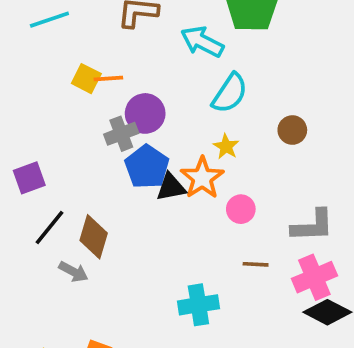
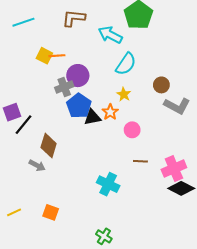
orange star: (202, 178) -> (110, 112), size x0.7
gray L-shape: (313, 226) -> (177, 106), moved, turned 30
black line: (49, 228) -> (23, 125), moved
cyan cross: (198, 305) -> (108, 184), turned 35

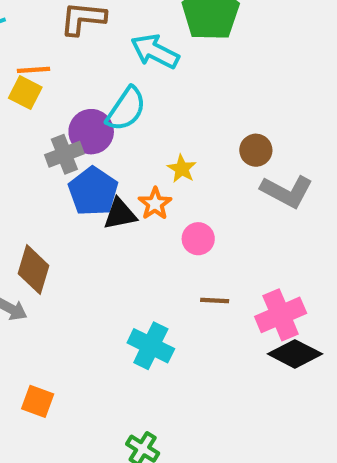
orange line: (57, 56) -> (34, 70), moved
cyan semicircle: (126, 64) -> (126, 109), moved

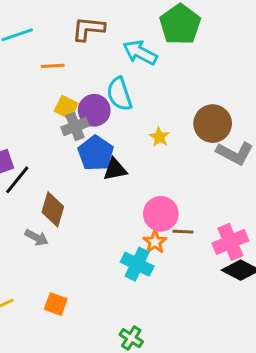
yellow square: (25, 93) -> (66, 107), moved
cyan semicircle: (126, 109) -> (119, 94), turned 128
brown circle: (256, 150) -> (213, 124), size x1.6
orange star: (155, 204) -> (155, 242), moved
pink circle: (198, 239) -> (161, 214), moved, size x1.5

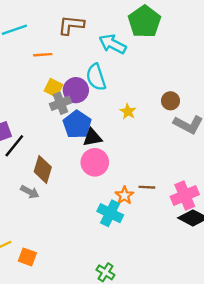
brown circle: (213, 124) -> (171, 101), size x0.6
pink circle: (161, 214) -> (95, 162), moved
orange square: (56, 304) -> (27, 257), moved

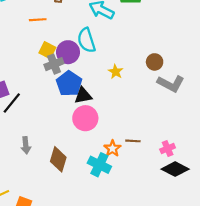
brown diamond: (43, 169) -> (58, 159), moved
gray arrow: (30, 192) -> (26, 145), turned 56
pink cross: (185, 195) -> (168, 149), size x0.6

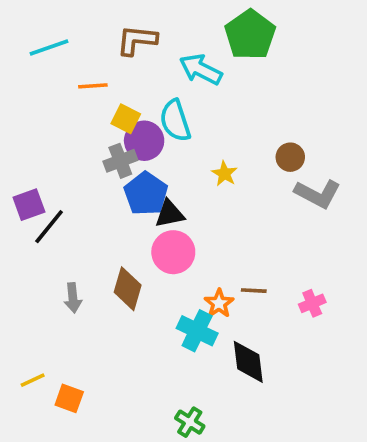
yellow square: (47, 50) -> (126, 119), moved
brown diamond: (58, 159) -> (128, 289), moved
black diamond: (175, 169) -> (248, 362), moved, turned 56

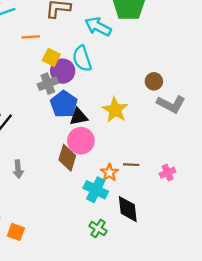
yellow star: (224, 174) -> (115, 110), moved, size x1.6
brown diamond: (128, 289) -> (67, 158), moved
green cross: (190, 422) -> (98, 229), moved

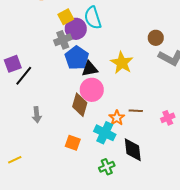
yellow square: (51, 57) -> (66, 17), turned 35
green cross: (98, 229) -> (107, 167), turned 35
orange square: (16, 232) -> (73, 143), moved

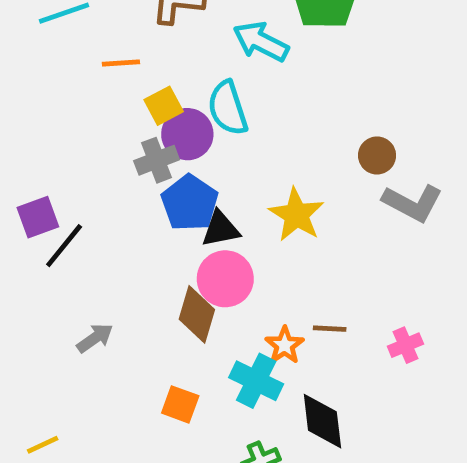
gray arrow: (37, 115) -> (95, 338), turned -119

